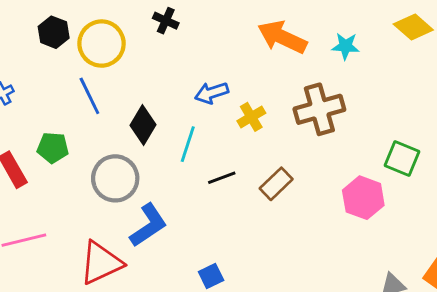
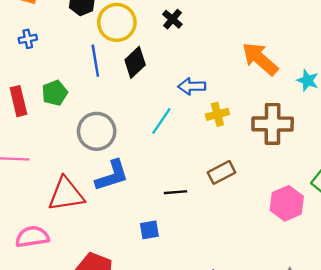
black diamond: (143, 125) -> (135, 62), moved
green pentagon: (53, 148) -> (55, 93), turned 30
black line: (222, 178) -> (175, 192), moved

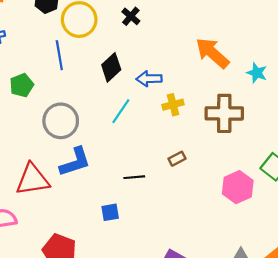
black diamond: (135, 62) -> (111, 67), moved
brown rectangle: (222, 172) -> (177, 159), size x0.7

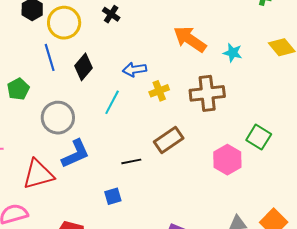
black diamond: (111, 67) -> (84, 67), moved
brown rectangle: (177, 159) -> (169, 140), size x1.8

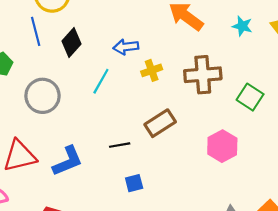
cyan star: (233, 53) -> (242, 26), moved
green square: (259, 137) -> (250, 97), moved
blue L-shape: (75, 154) -> (68, 161), moved
blue square: (113, 196) -> (134, 183), moved

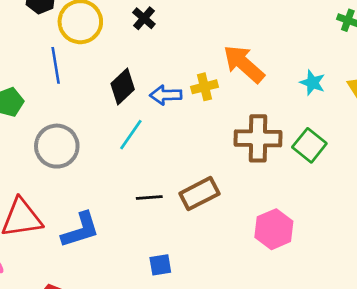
black diamond: (71, 42) -> (123, 87), moved
yellow cross: (152, 70) -> (204, 87), moved
green square: (250, 97) -> (309, 145), moved
black line: (120, 145) -> (149, 198), moved

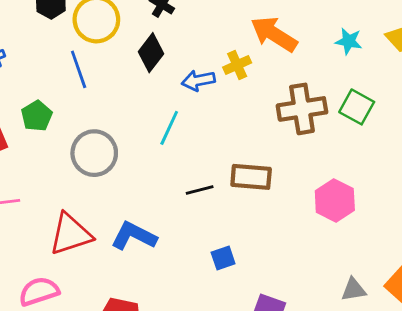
black diamond: (123, 87) -> (151, 53), moved
brown rectangle: (199, 194) -> (251, 177), turned 42
blue L-shape: (80, 230) -> (134, 236), turned -126

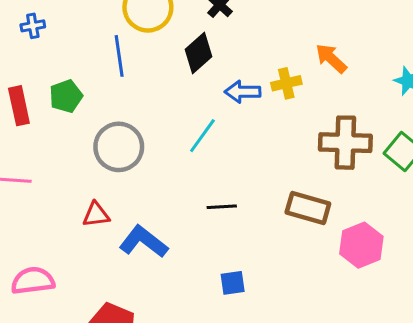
orange arrow: (274, 34) -> (331, 58), size x0.7
brown rectangle: (251, 177) -> (308, 208), moved
red triangle: (71, 234) -> (96, 215), moved, size x0.6

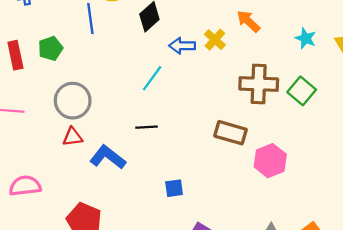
yellow cross: (286, 83) -> (215, 40), turned -35
gray circle: (119, 147) -> (73, 101), moved
black line: (222, 207) -> (146, 127), moved

